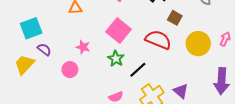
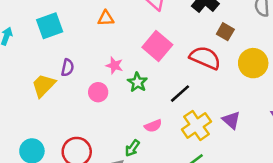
cyan square: (31, 28) -> (50, 26), moved
purple semicircle: (44, 49) -> (68, 68), turned 64
green star: (116, 59) -> (137, 82), moved

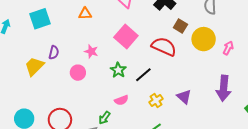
yellow circle: (253, 63) -> (204, 39), moved
green star: (137, 82) -> (118, 70), moved
yellow cross: (196, 125) -> (156, 101), size x0.6

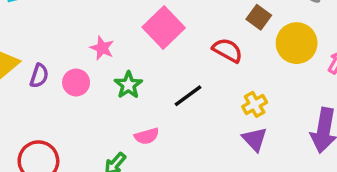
red semicircle: (164, 47) -> (227, 50), size x0.7
purple semicircle: (54, 52) -> (39, 76), moved
green star: (118, 70) -> (128, 85), moved
yellow cross: (156, 101) -> (255, 104), moved

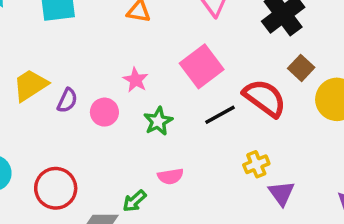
red semicircle: (227, 50) -> (265, 98), size x1.4
black line: (188, 96) -> (220, 115), moved
yellow cross: (255, 104) -> (256, 164), moved

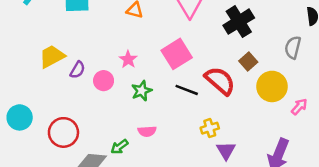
black line: (220, 115) -> (187, 90), turned 45

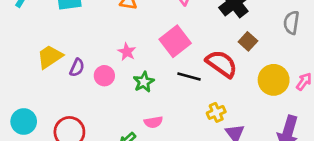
yellow circle: (272, 86) -> (274, 80), moved

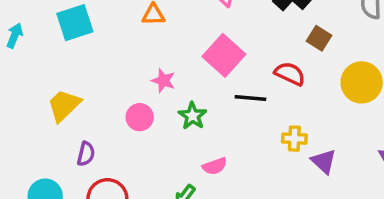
red semicircle: (222, 64) -> (290, 74), size x0.7
purple semicircle: (77, 68) -> (86, 154), moved
yellow cross: (216, 112) -> (294, 139), turned 36

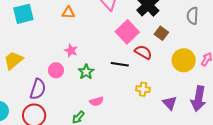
pink square: (224, 55) -> (127, 32), moved
purple semicircle: (86, 154) -> (38, 89), moved, size x1.5
purple triangle: (324, 161) -> (170, 103), moved

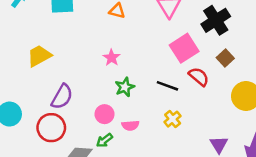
pink circle: (56, 70) -> (105, 114), moved
yellow cross: (143, 89) -> (173, 119), moved, turned 32

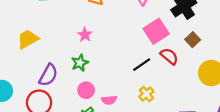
pink star: (111, 58) -> (85, 35), moved
black line: (167, 86) -> (142, 65), turned -54
green star: (125, 87) -> (80, 63), moved

